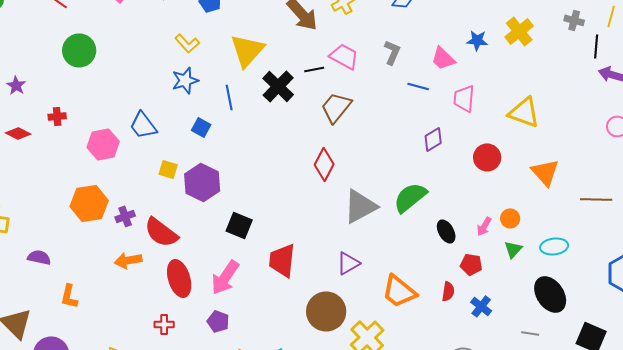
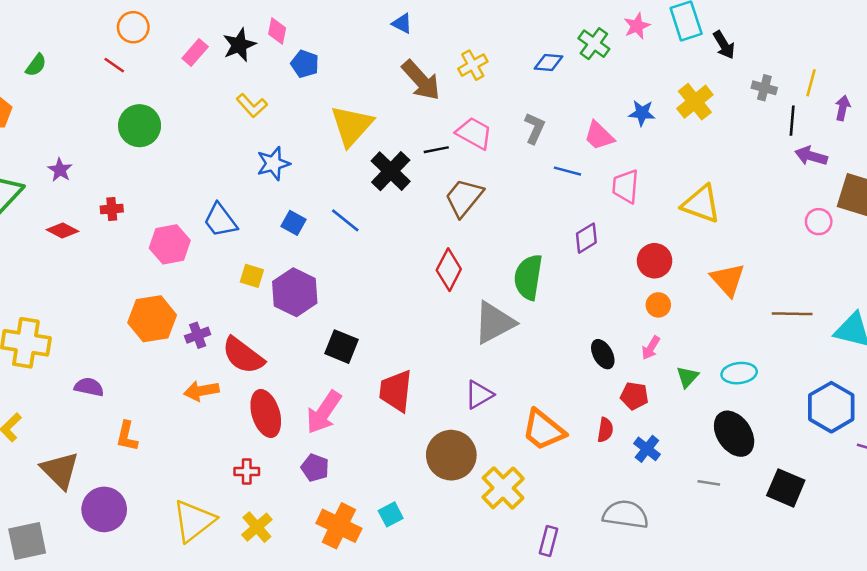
yellow L-shape: (187, 43) -> (252, 105), moved
blue line: (229, 97) -> (345, 220), moved, turned -40
green semicircle: (410, 197) -> (528, 277), moved, turned -42
orange circle: (510, 218) -> (658, 305), moved

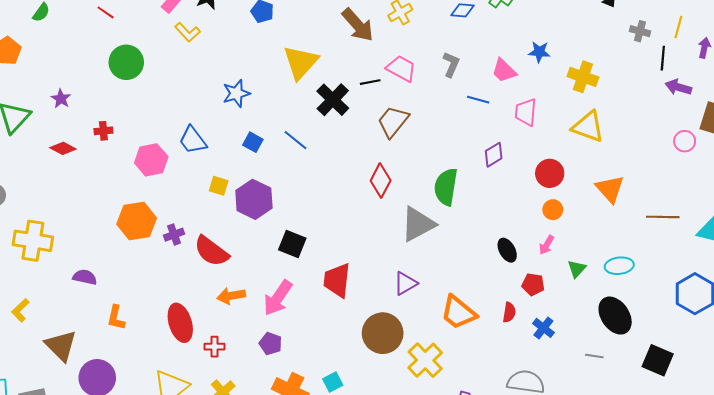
yellow cross: (695, 102) -> (583, 77), moved, turned -32
yellow L-shape: (252, 105) -> (188, 32), moved
orange arrow: (201, 391) -> (231, 296), moved
red ellipse: (266, 413) -> (180, 323), moved

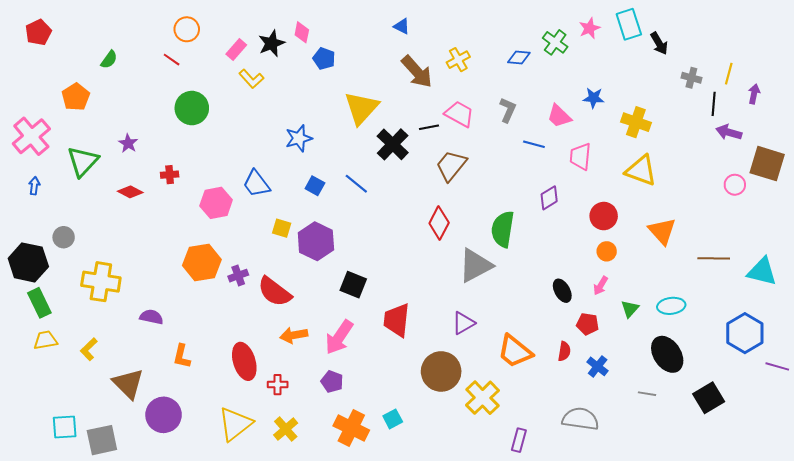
black square: (658, 360) -> (709, 398), turned 36

